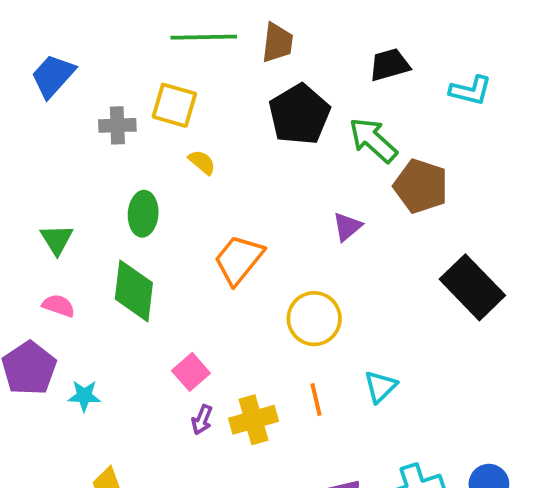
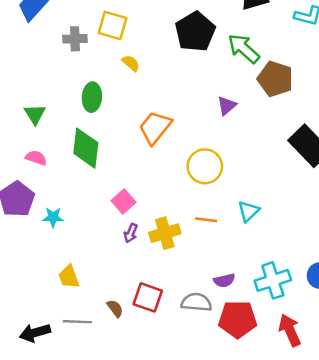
orange line: (316, 400) -> (206, 220), turned -70

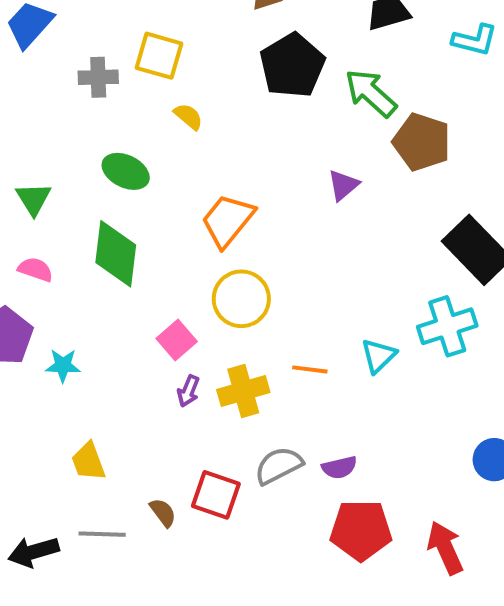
green ellipse: (92, 97) -> (126, 171), turned -68
yellow circle: (205, 166) -> (241, 299), moved
cyan cross: (273, 280) -> (447, 326), moved
gray semicircle: (196, 302) -> (279, 465), moved, turned -32

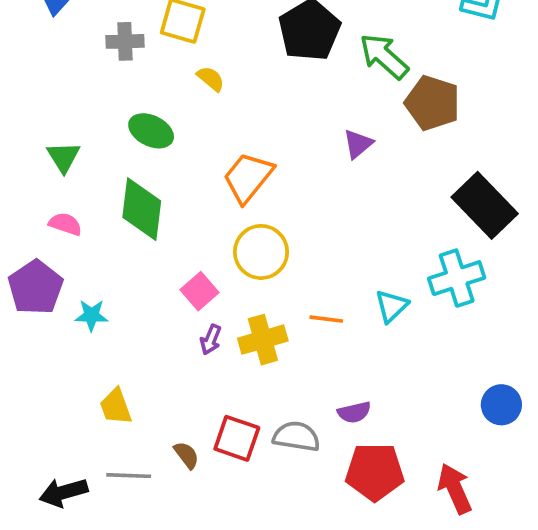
gray semicircle: (279, 465) -> (296, 436), moved, turned 36

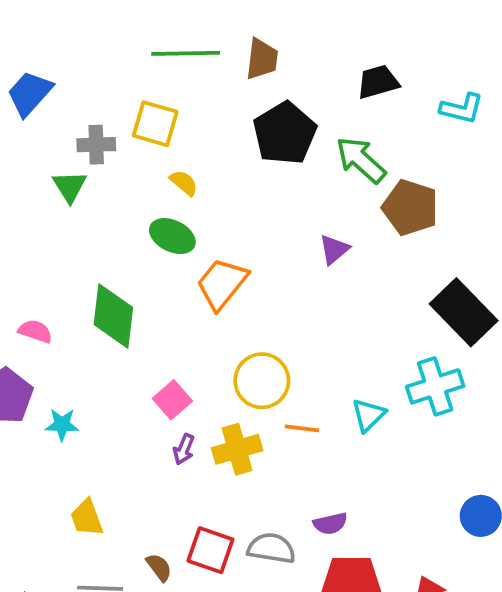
green ellipse: (151, 131) -> (172, 236), moved
green triangle: (63, 157) -> (70, 187), moved
yellow circle: (261, 252) -> (262, 381), moved

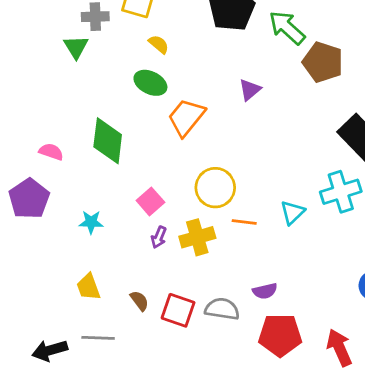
purple triangle: (334, 249) -> (250, 90), moved
cyan star: (62, 425) -> (91, 222), moved
brown semicircle: (159, 567) -> (139, 301), moved

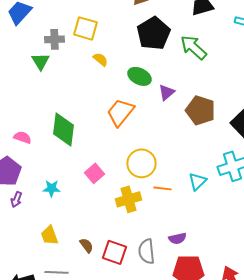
brown pentagon: (323, 62) -> (200, 110), moved
green ellipse: (150, 83) -> (139, 76), moved
purple arrow: (159, 237) -> (16, 199), moved
gray semicircle: (222, 309) -> (146, 251), turned -105

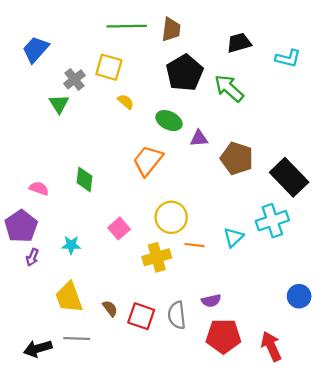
gray cross: (54, 39) -> (74, 79), turned -36
purple triangle: (166, 92) -> (199, 138), turned 36
green diamond: (63, 129) -> (84, 179), size x0.7
yellow trapezoid: (49, 235) -> (69, 297), size x1.4

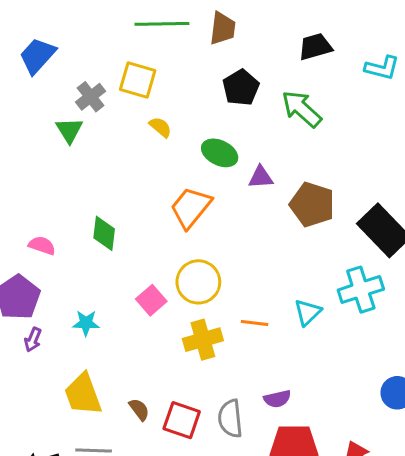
black pentagon: (185, 73) -> (241, 88), size x0.7
yellow circle: (171, 217) -> (198, 282), moved

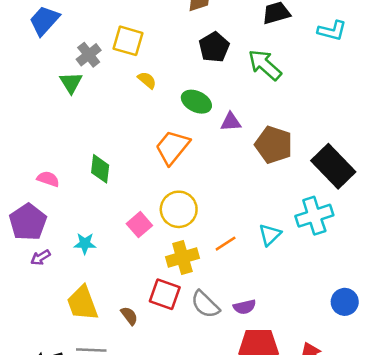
orange line: (255, 323) -> (226, 244), turned -40
purple arrow: (33, 340) -> (41, 257), turned 36
gray semicircle: (230, 419) -> (205, 304), moved, turned -40
red square: (182, 420) -> (165, 294), moved

